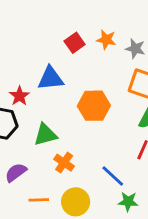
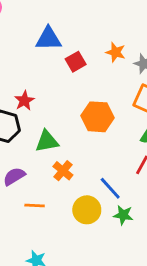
red square: (75, 43) -> (76, 62), moved
blue triangle: (50, 78) -> (48, 39), moved
yellow circle: (76, 202) -> (87, 210), moved

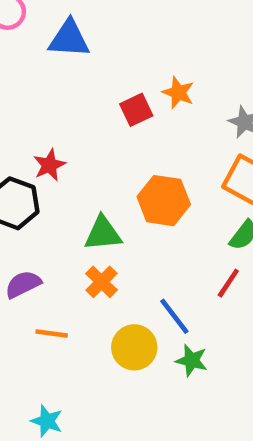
blue triangle: (48, 39) -> (69, 39), moved
orange star: (116, 52) -> (178, 93), moved
green triangle: (47, 141) -> (103, 233), moved

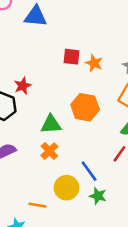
orange star: (178, 93) -> (94, 63), moved
red square: (136, 110) -> (71, 57), turned 30
orange line: (52, 334) -> (37, 205), moved

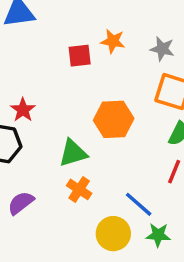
orange star: (94, 63) -> (113, 41), moved

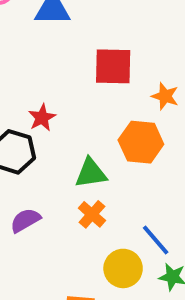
orange star: (113, 41) -> (165, 96), moved
red square: (80, 56) -> (113, 66), size x1.5

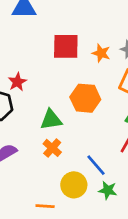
orange star: (165, 96) -> (101, 53), moved

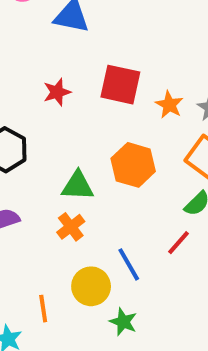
red star: (17, 82) -> (57, 92), moved
green star: (108, 190) -> (123, 322), moved
orange line: (45, 206) -> (43, 309), turned 66

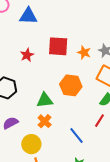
yellow circle: (91, 286) -> (31, 144), moved

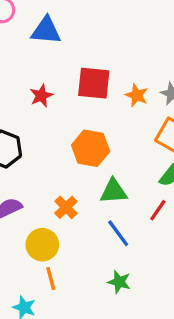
orange hexagon: (71, 85) -> (91, 148), moved
green triangle: (45, 100) -> (114, 191), moved

